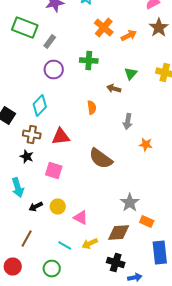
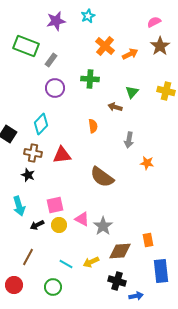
pink square: (54, 170) -> (55, 205), moved, turned -30
gray star: (130, 202) -> (103, 226), moved
pink triangle: (81, 218) -> (82, 219), moved
orange rectangle: (147, 222) -> (148, 240), turned 56

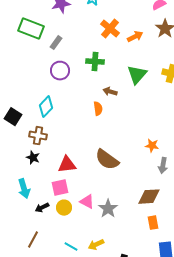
green triangle: (132, 92) -> (137, 75), size x1.5
brown arrow: (115, 107) -> (110, 92), moved
gray arrow: (129, 140) -> (163, 166), moved
red triangle: (62, 155) -> (67, 165), moved
brown diamond: (120, 251) -> (149, 197), moved

